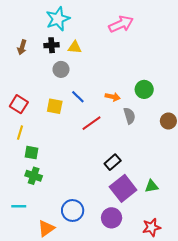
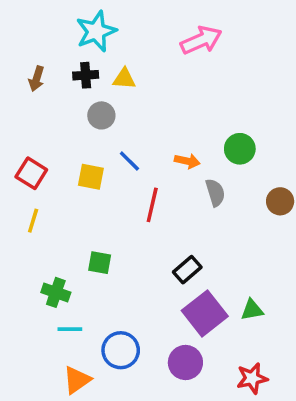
red line: (92, 123) -> (152, 205), turned -42
green square: (32, 153) -> (100, 263), moved
cyan line: (19, 206) -> (70, 329), moved

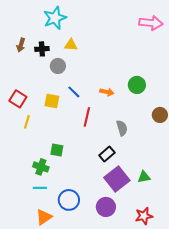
pink arrow: (201, 40) -> (151, 23), moved, turned 30
black cross: (86, 75) -> (42, 49), moved
gray semicircle: (215, 193) -> (122, 128), moved
yellow line: (33, 221) -> (27, 122), moved
green cross: (56, 292) -> (41, 167), moved

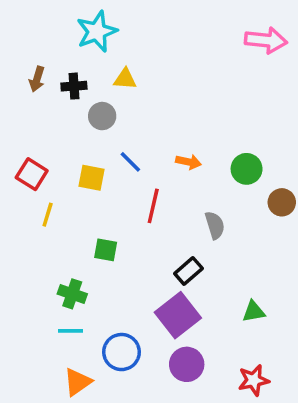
green circle: (137, 85) -> (247, 169), moved
green square: (57, 150) -> (106, 250), moved
purple square: (117, 179) -> (178, 315), moved

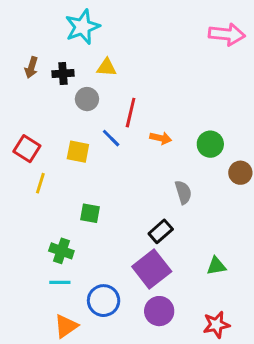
red line: (153, 206) -> (131, 113), moved

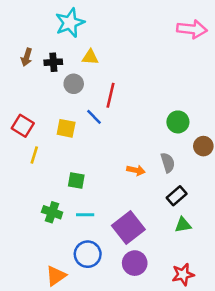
orange arrow: (161, 138) -> (136, 170), moved
gray semicircle: (183, 192) -> (168, 163), moved
black rectangle: (161, 231) -> (177, 196), moved
cyan line: (60, 282) -> (85, 215), moved

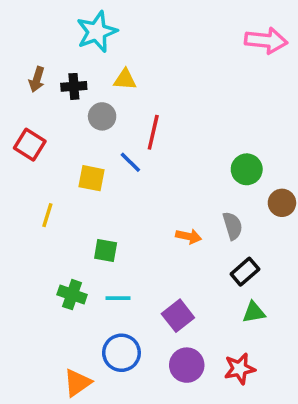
red square: (23, 126) -> (30, 145), moved
purple square: (128, 227) -> (178, 316), size x0.7
red star: (183, 274) -> (240, 369), moved

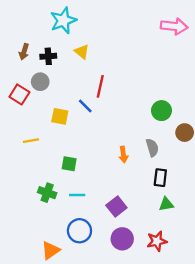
yellow triangle: (125, 79) -> (82, 52), turned 35
gray circle: (102, 116) -> (40, 82), moved
yellow line: (47, 215) -> (31, 141), turned 63
orange arrow: (188, 236) -> (123, 154), turned 70
black rectangle: (245, 272) -> (160, 178), turned -42

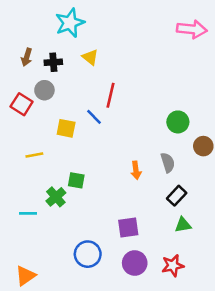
black rectangle: (160, 178) -> (177, 196), turned 36
green cross: (47, 193) -> (56, 197), moved, turned 30
cyan line: (77, 195) -> (28, 213), moved
purple square: (116, 206) -> (128, 227), turned 30
orange triangle: (51, 250) -> (25, 276), moved

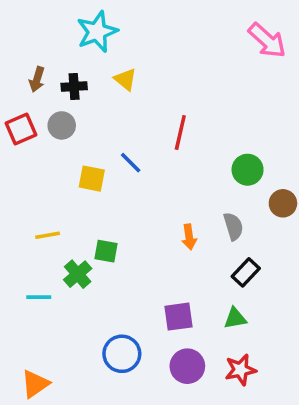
pink arrow: (192, 29) -> (267, 40), turned 36
red line: (111, 95) -> (180, 133), moved
red square: (22, 104) -> (21, 129), moved, turned 35
yellow line: (34, 155) -> (48, 235), moved
green triangle: (183, 225) -> (235, 318), moved

